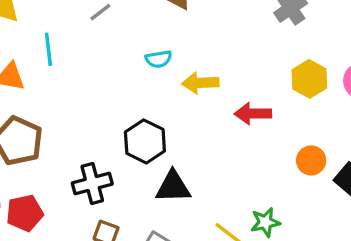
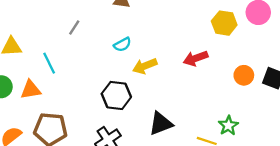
yellow arrow: (200, 83) -> (145, 66), moved
black hexagon: (145, 141) -> (116, 95), moved

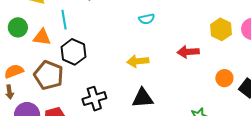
cyan semicircle: (122, 44) -> (147, 19), moved
yellow arrow: (145, 66) -> (138, 61), moved
black hexagon: (116, 95) -> (73, 52), moved

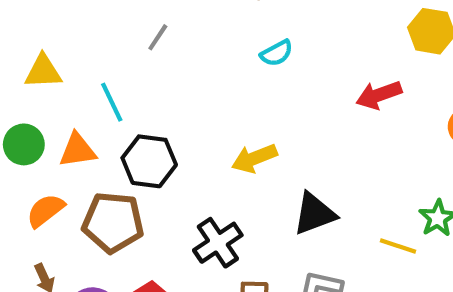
yellow arrow: (138, 61) -> (254, 158), moved
orange semicircle: (14, 71) -> (46, 211), moved

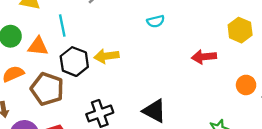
yellow arrow: (254, 158) -> (106, 56), moved
black triangle: (314, 214) -> (154, 111), turned 35

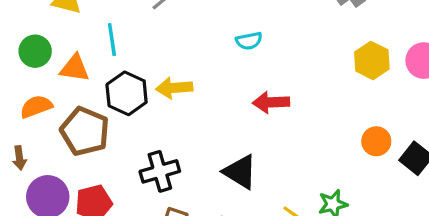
red arrow: (204, 57) -> (271, 102), moved

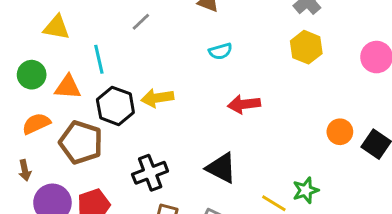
yellow hexagon: (372, 60) -> (306, 47), moved

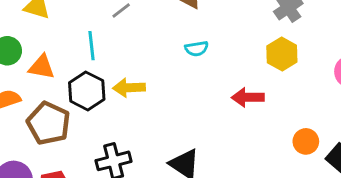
cyan line: (99, 59) -> (91, 46), moved
red arrow: (244, 104) -> (248, 97), moved

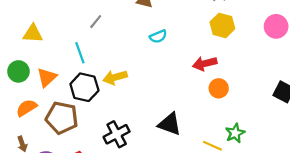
orange triangle: (42, 67) -> (47, 77), turned -40
orange circle: (306, 141) -> (219, 88), moved

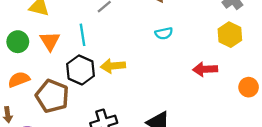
orange triangle: (47, 77) -> (50, 41), moved, turned -30
orange circle: (219, 88) -> (249, 87), moved

